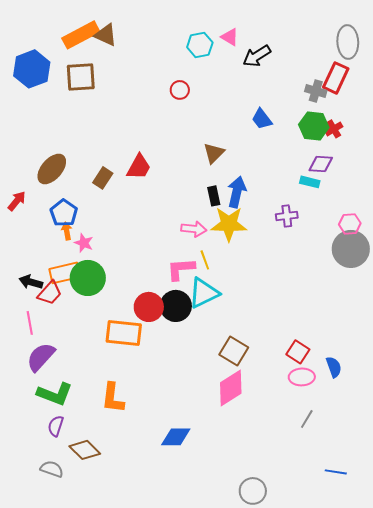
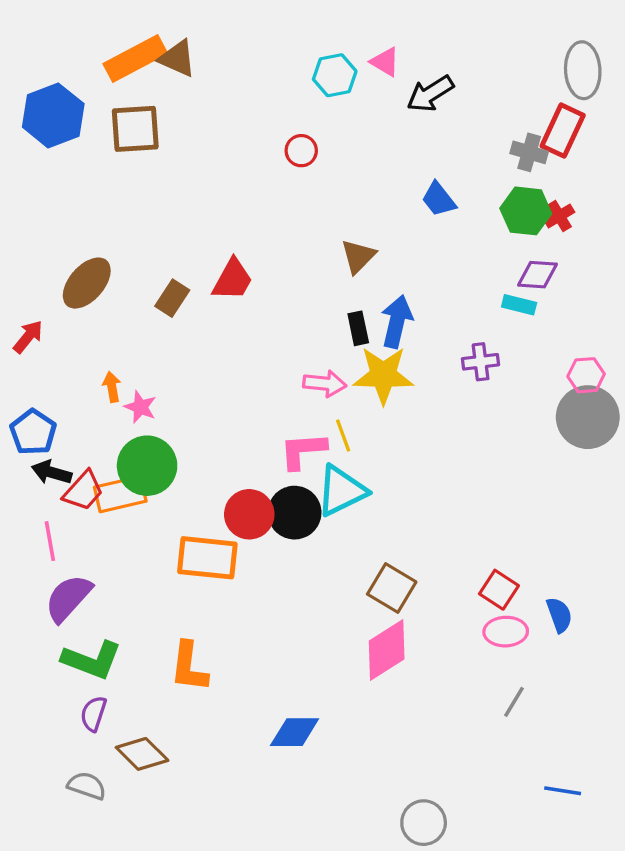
blue pentagon: (64, 213) -> (33, 432), moved
orange rectangle: (65, 273) -> (120, 494), moved

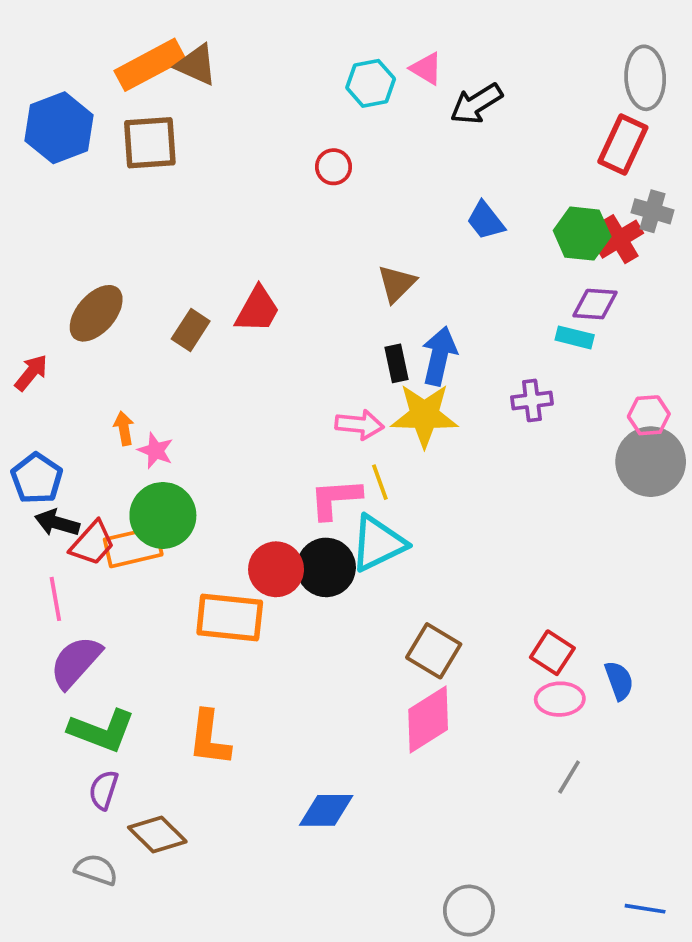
gray cross: (529, 152) -> (653, 211), moved
red cross: (559, 216) -> (619, 239), size x1.4
blue line: (563, 791) -> (645, 909), moved

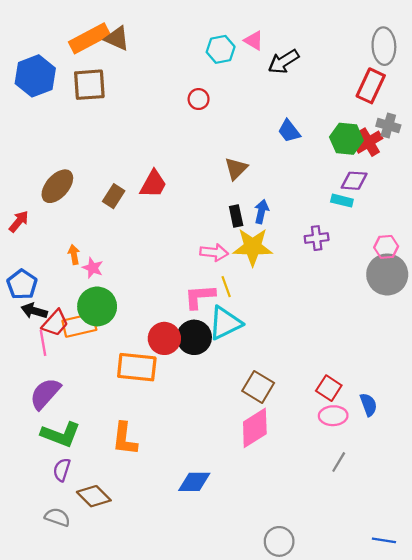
blue arrow: (439, 356) -> (261, 212), size x0.7
pink line: (55, 599) -> (43, 343), moved

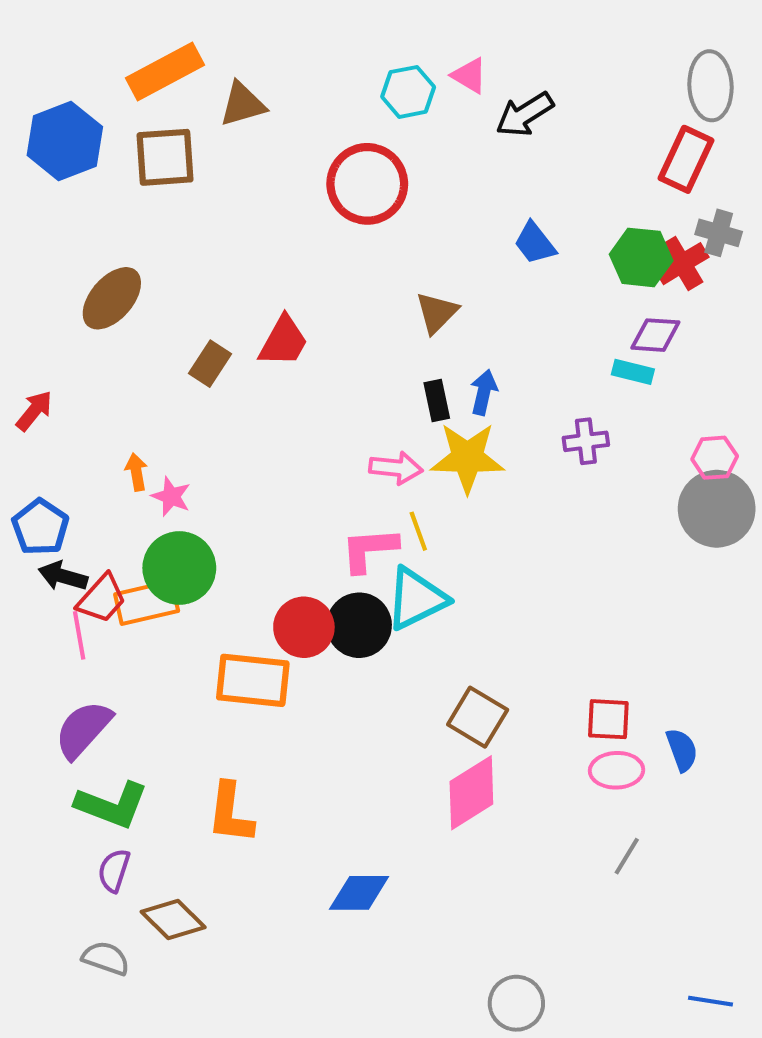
brown triangle: (117, 38) -> (243, 104), moved, turned -40
red circle: (199, 99) -> (367, 184), size x2.0
brown ellipse: (57, 186) -> (112, 298), moved
red square: (329, 388) -> (608, 719), turned -30

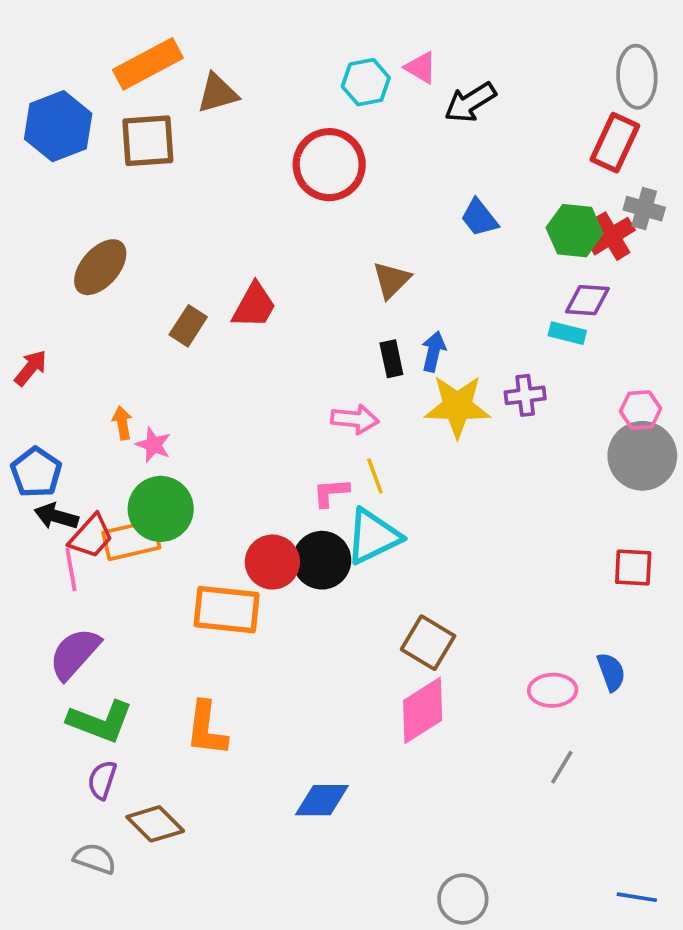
yellow star: (467, 458) -> (457, 406), moved
pink L-shape: (369, 550) -> (331, 492), size x0.7
red square: (608, 719) -> (633, 568), moved

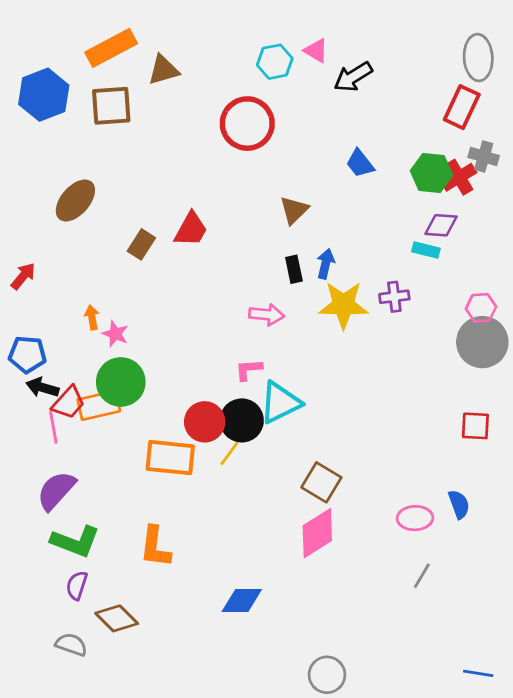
blue pentagon: (36, 472) -> (27, 354), turned -30
yellow line: (375, 476) -> (229, 453), moved, turned 56
gray circle: (463, 899) -> (327, 675), moved

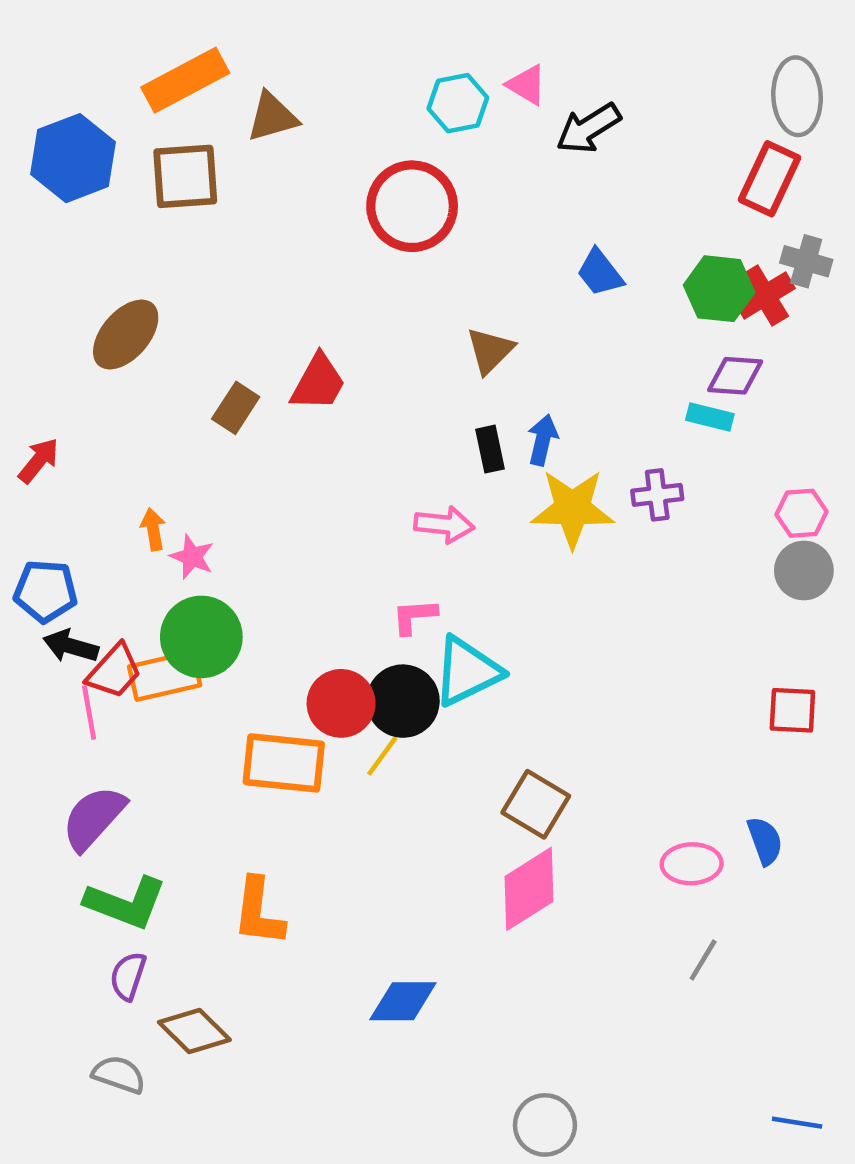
gray circle: (482, 342) -> (804, 570), size x0.7

